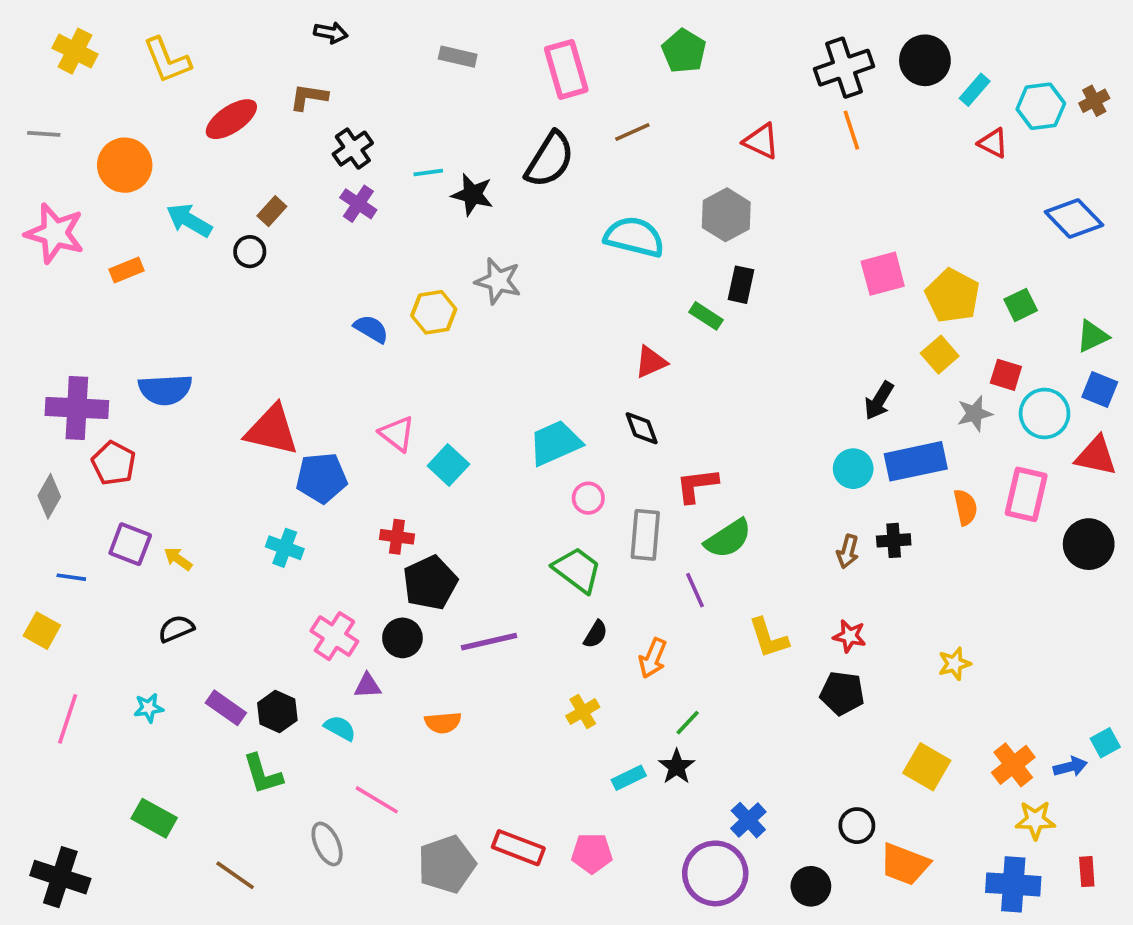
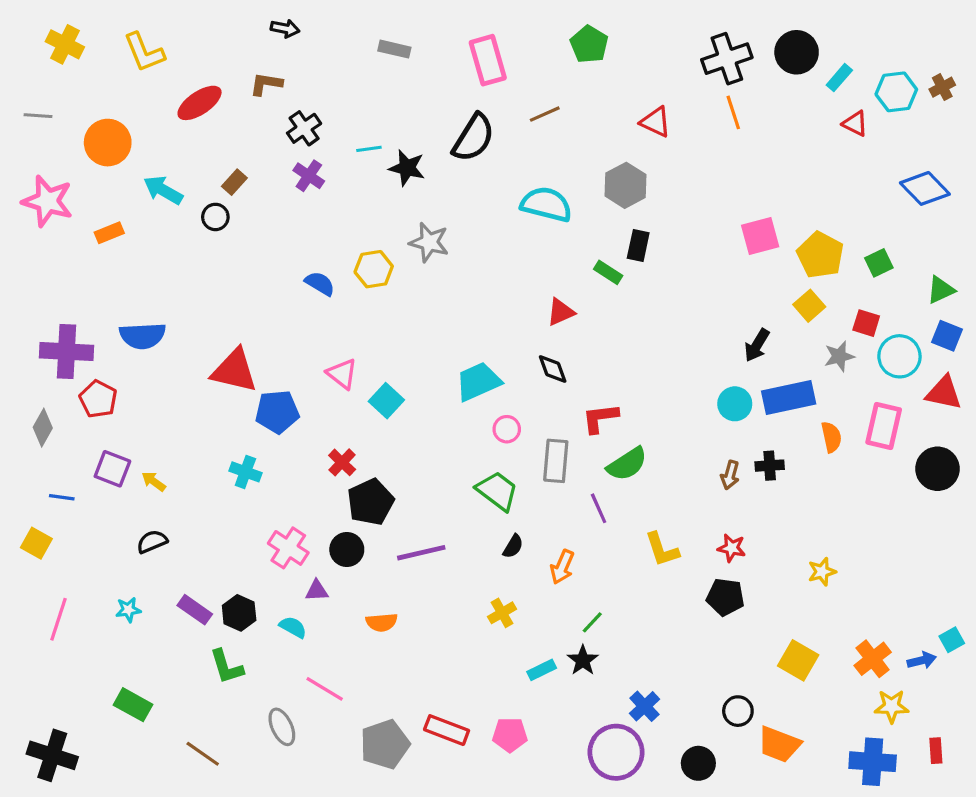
red cross: (397, 537) -> (342, 462), turned 36

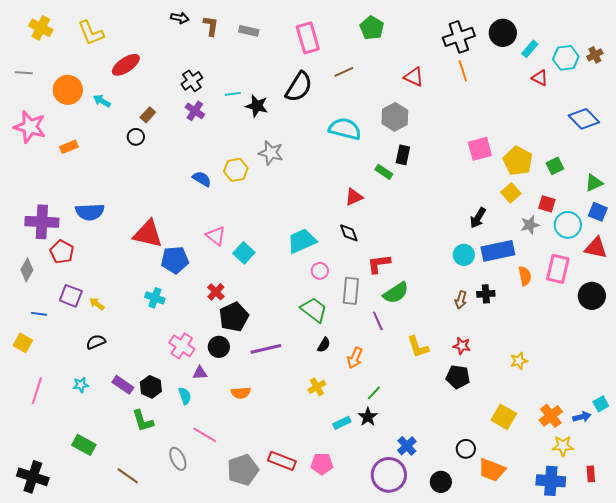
brown L-shape: (266, 84) -> (211, 26), moved, turned 90
cyan arrow: (163, 190) -> (102, 101), moved, size x0.7
cyan semicircle: (293, 627) -> (185, 396), turned 42

